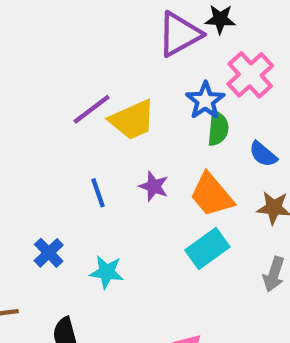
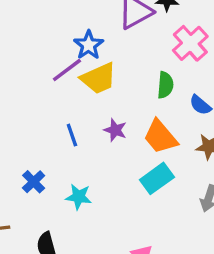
blue star: (205, 101) -> (89, 45), moved

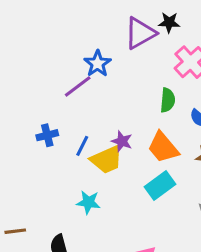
yellow trapezoid: (99, 78) -> (107, 160), moved
blue line: (72, 135) -> (82, 146), turned 45
blue cross: (34, 182) -> (47, 135), moved, turned 30

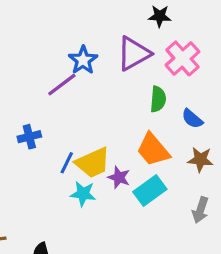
purple triangle: (140, 33) -> (134, 54), moved
purple star: (122, 141) -> (119, 177), moved
blue line: (82, 146) -> (67, 163), moved
cyan star: (88, 202) -> (83, 194), moved

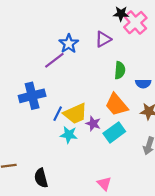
purple triangle: (134, 54) -> (103, 39), size x0.7
pink cross: (182, 58) -> (135, 23), moved
blue semicircle: (192, 119) -> (143, 84), turned -40
blue cross: (29, 137) -> (32, 96), size x1.6

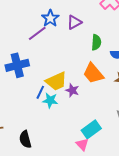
purple triangle: (103, 39) -> (74, 22), moved
blue line: (58, 114) -> (40, 92), moved
cyan rectangle: (114, 132) -> (91, 129), moved

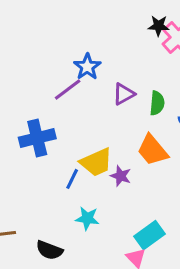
purple triangle: (74, 22) -> (124, 94), moved
cyan star: (50, 100) -> (87, 218), moved
black semicircle: (25, 139) -> (49, 250), turned -54

